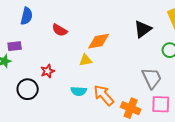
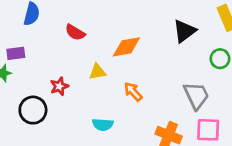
yellow triangle: (86, 60) -> (97, 72), moved
cyan semicircle: (79, 91) -> (103, 125), moved
orange arrow: (104, 95) -> (133, 92), moved, size x0.7

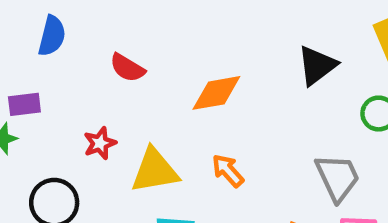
yellow triangle: (97, 72) -> (155, 171), moved, size x1.6
red star: (59, 86) -> (100, 143), moved

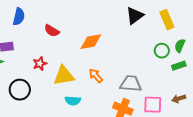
black triangle: (317, 66) -> (135, 16), moved
gray trapezoid: (337, 177) -> (131, 84), moved, turned -60

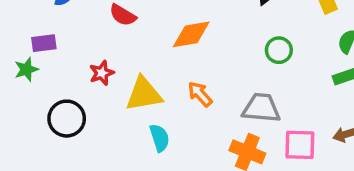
green circle: (162, 51) -> (279, 50), moved
cyan semicircle: (73, 101) -> (160, 138), turned -112

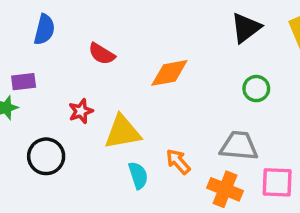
orange arrow: (200, 94) -> (178, 162), moved

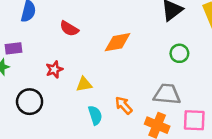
yellow triangle: (123, 132) -> (84, 84), size x0.6

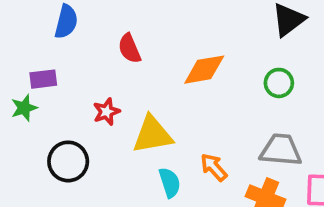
red semicircle: (69, 29) -> (129, 48), turned 36
green circle: (179, 53) -> (279, 83), moved
yellow triangle: (84, 84) -> (152, 135), size x1.6

